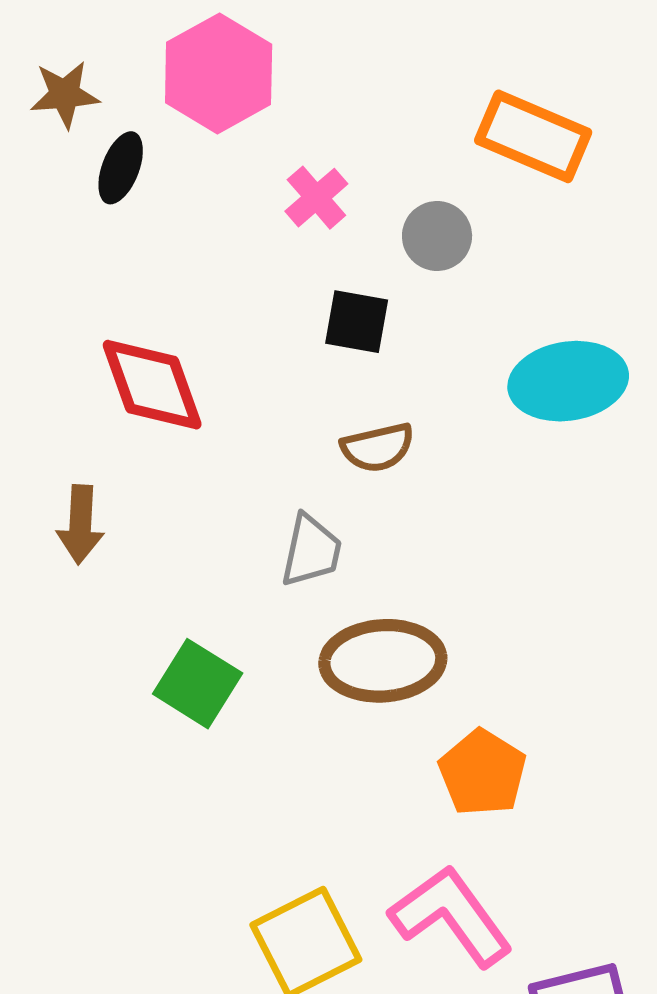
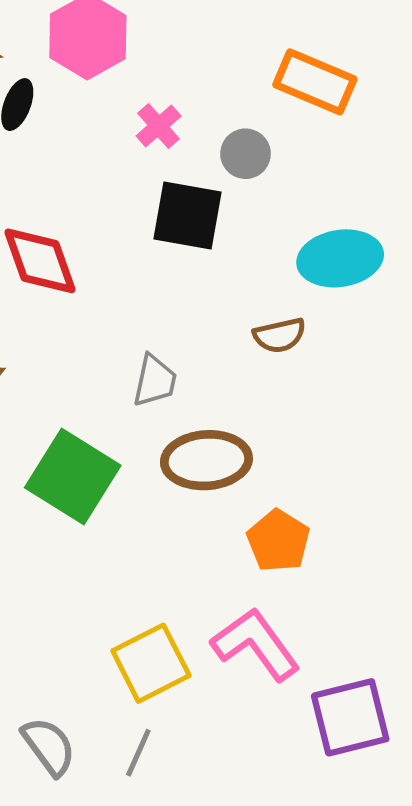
black square: (357, 322) -> (188, 216), size x1.5
brown semicircle: (378, 448) -> (280, 335), moved
green square: (198, 684) -> (73, 477), size x1.5

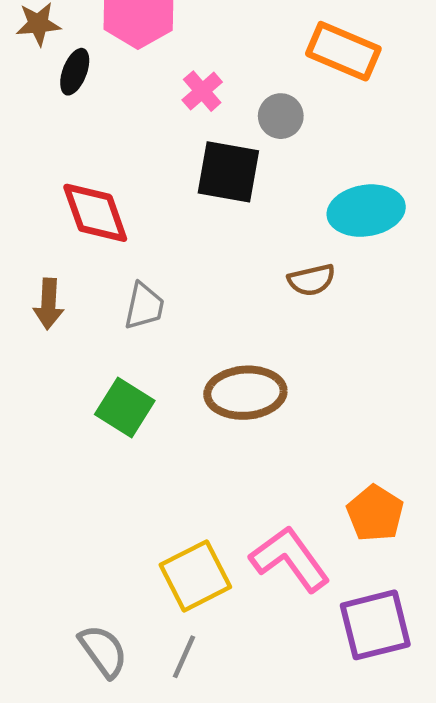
gray trapezoid: (155, 381) -> (144, 306), moved
green square: (73, 477) -> (125, 407), size x0.7
orange pentagon: (278, 541) -> (375, 513), moved

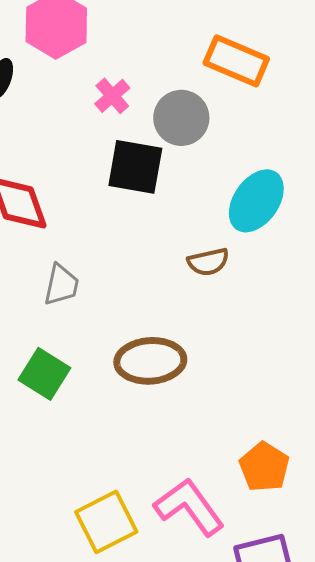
gray circle: (281, 116) -> (181, 118), size x1.4
cyan ellipse: (366, 211) -> (256, 201), turned -46

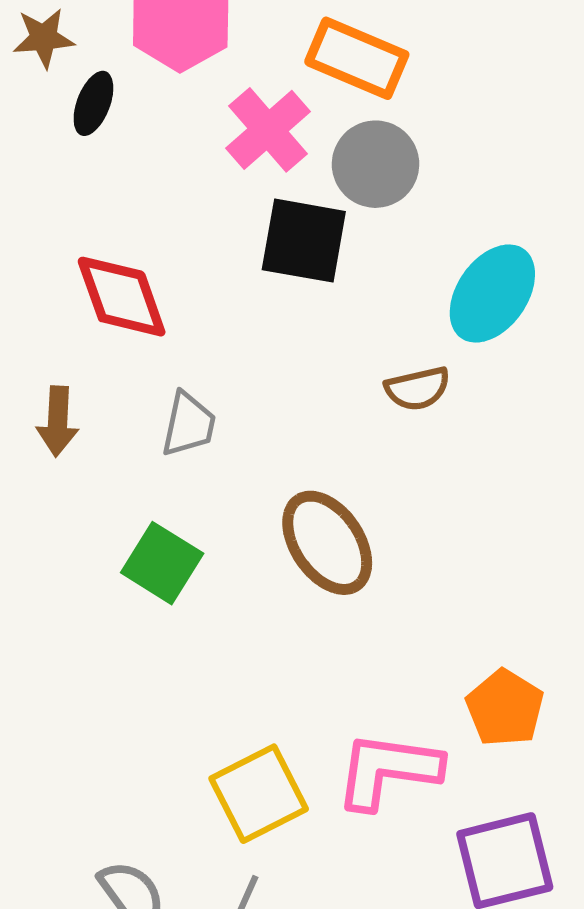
orange rectangle: (236, 61) -> (357, 58), moved
pink cross: (112, 96) -> (268, 130), size x1.5
brown ellipse: (150, 361) -> (327, 543), turned 60
pink L-shape: (189, 507) -> (388, 770), turned -46

